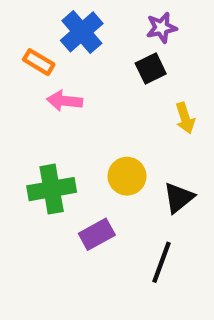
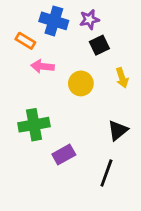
purple star: (161, 28) -> (89, 19), moved
blue cross: (82, 32) -> (54, 21), turned -32
yellow circle: (127, 176) -> (81, 83), moved

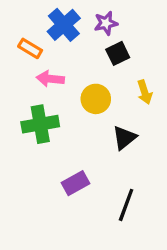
blue cross: (54, 21) -> (64, 25), turned 32
green cross: (34, 125) -> (40, 124), moved
black triangle: (118, 130) -> (124, 138), moved

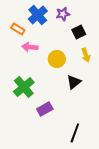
black square: (118, 53) -> (79, 32), moved
green cross: (40, 124) -> (24, 87), moved, turned -30
black line: (126, 205) -> (75, 133), moved

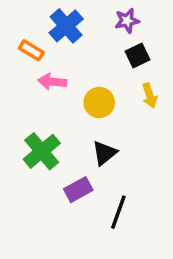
purple star: (63, 14) -> (127, 21), moved
black triangle: (74, 82) -> (104, 153), moved
black line: (75, 133) -> (118, 212), moved

